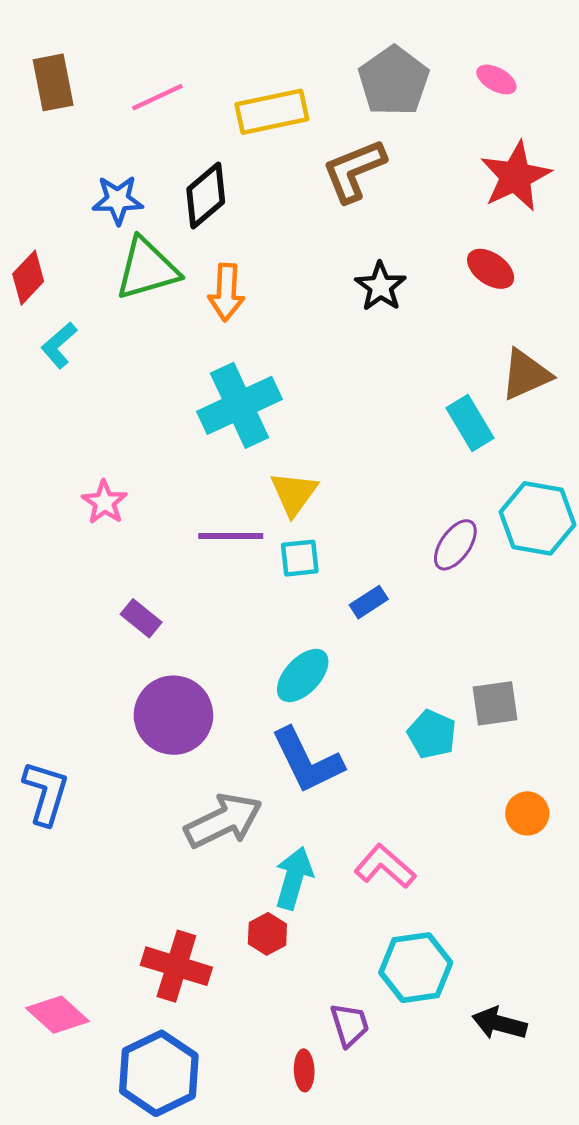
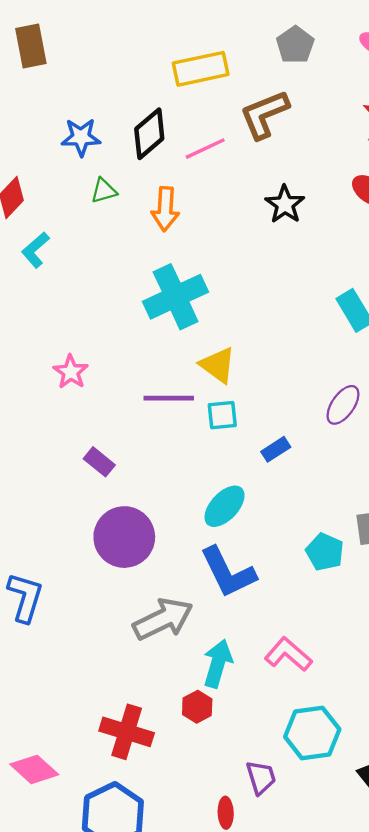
gray pentagon: (394, 81) -> (295, 45), size x0.7
pink line: (157, 97) -> (205, 149), moved
green triangle: (147, 269) -> (104, 191), size x0.5
yellow triangle: (294, 493) -> (218, 365), turned -30

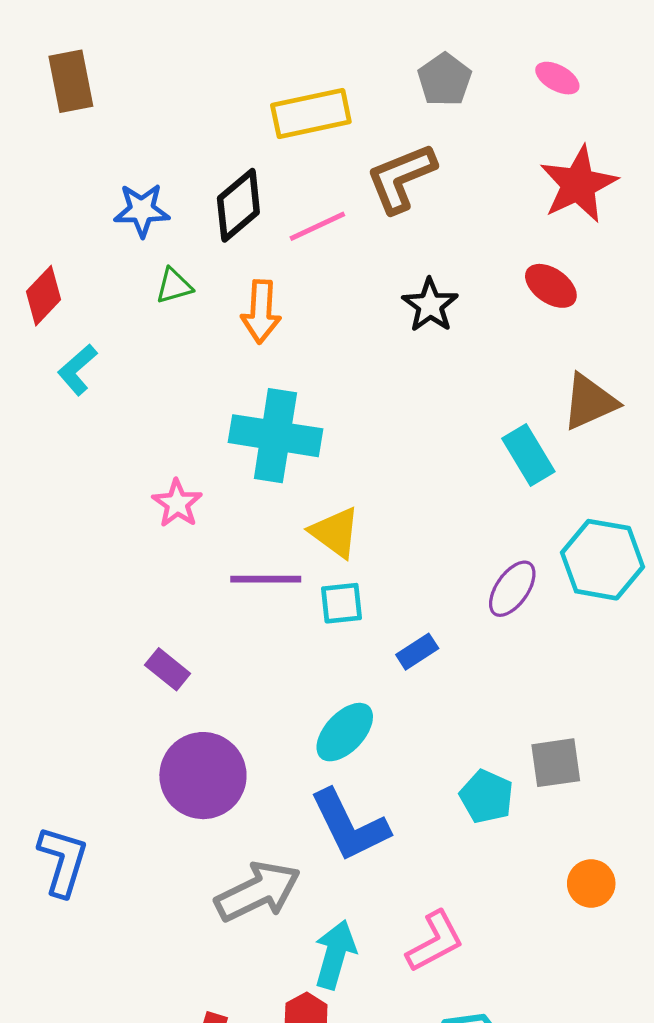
cyan cross: (176, 297) -> (275, 436), turned 34
pink star: (71, 372) -> (177, 503), moved
pink L-shape: (288, 654) -> (435, 941), turned 111

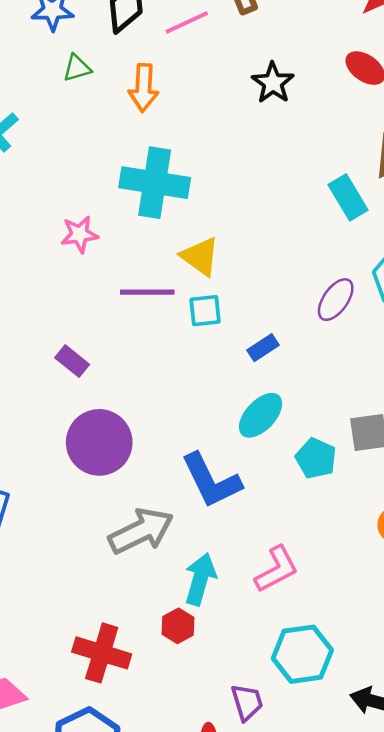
pink star: (177, 503) -> (80, 234), turned 30
cyan ellipse: (345, 732) -> (261, 415), moved

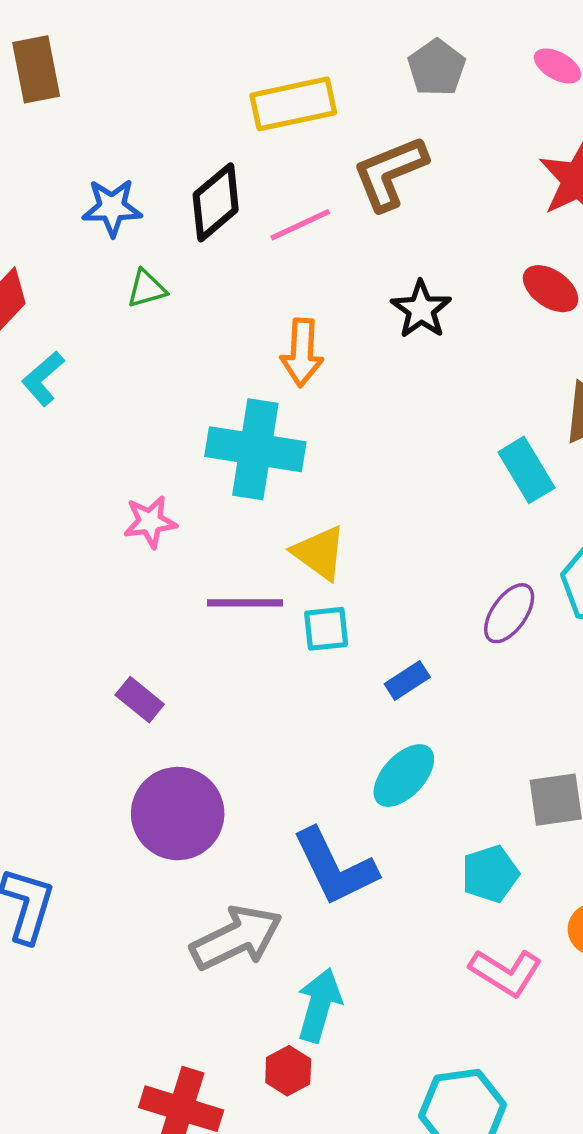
orange arrow: (144, 88) -> (302, 353), moved
cyan pentagon: (316, 458) -> (490, 874), moved, turned 30
pink L-shape: (277, 569) -> (506, 972), moved, turned 60

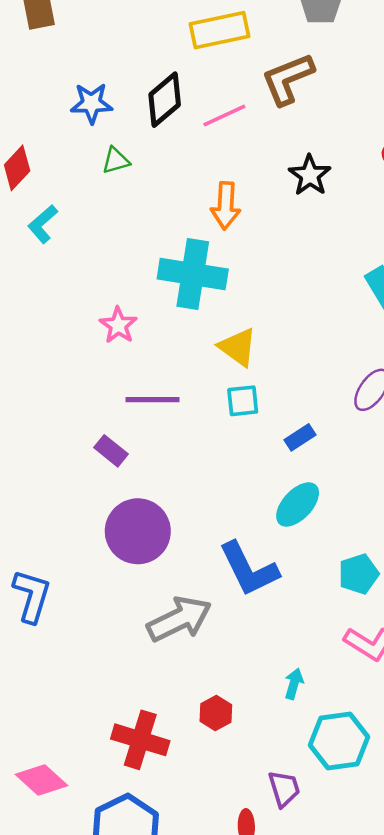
pink star: (150, 522) -> (118, 325), turned -30
purple line: (245, 603) -> (152, 400), moved
cyan arrow: (319, 1005) -> (294, 684), moved, size x0.6

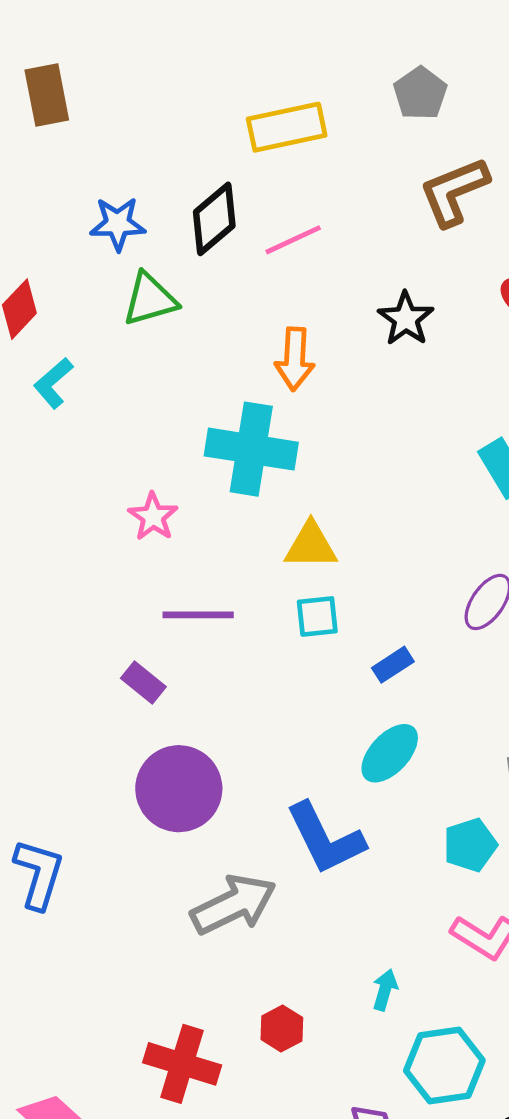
brown L-shape: (288, 79) -> (454, 192), moved
green triangle: (116, 161) -> (150, 299), size x1.5
yellow triangle: (238, 347) -> (311, 546), turned -36

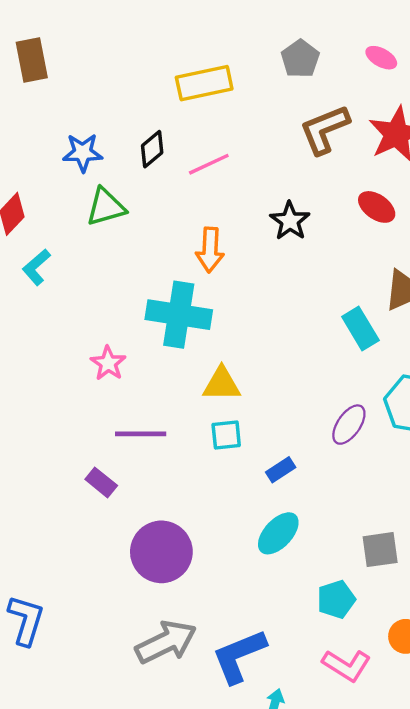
black diamond: (214, 219) -> (152, 149), size x0.7
purple circle: (179, 789) -> (161, 552), moved
blue L-shape: (325, 839) -> (239, 656), moved, turned 94

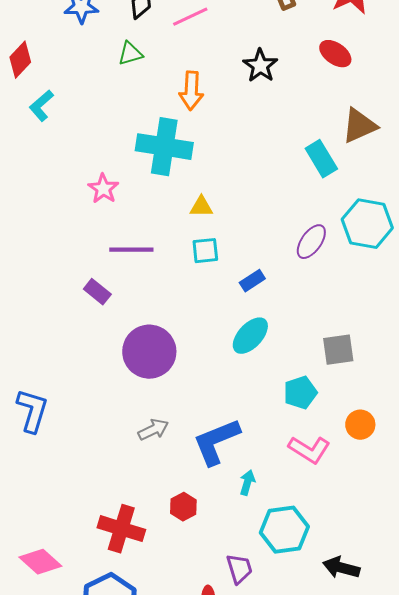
green triangle: (106, 207) -> (130, 54), moved, size x0.7
yellow triangle: (222, 384) -> (201, 207), size x0.7
gray arrow: (166, 642) -> (153, 430), size x0.6

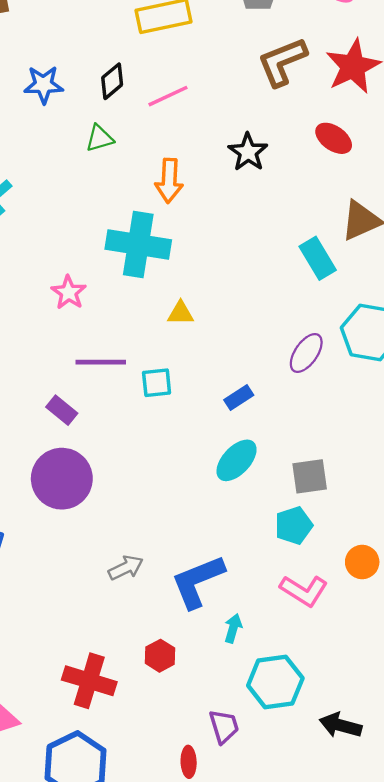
cyan square: (205, 251) -> (157, 383), moved
gray square: (338, 350) -> (310, 476), moved
purple circle: (149, 352) -> (62, 479), moved

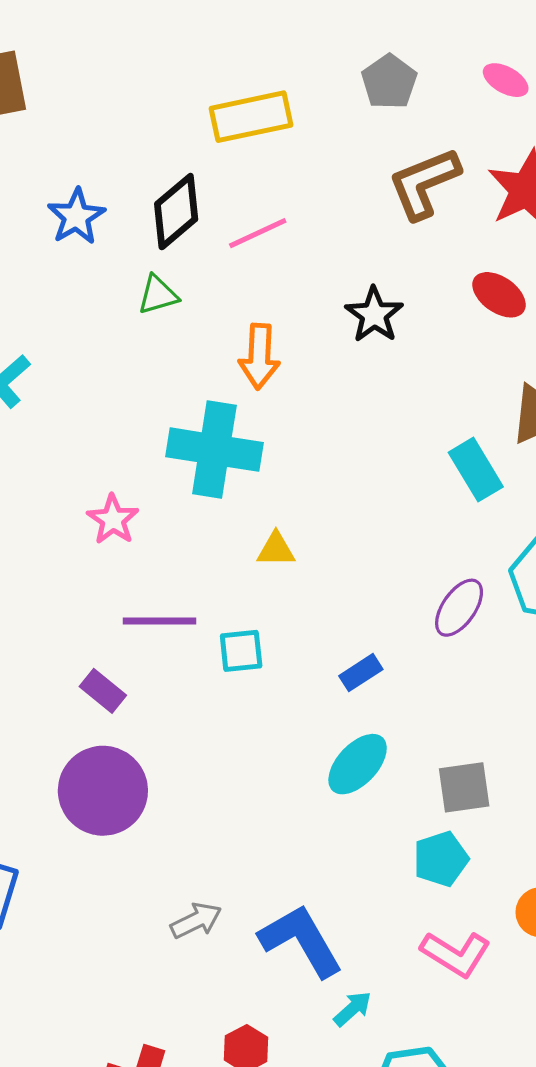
black diamond: (112, 81) -> (176, 212), size x1.4
blue star: (44, 85) -> (76, 217), turned -30
blue L-shape: (198, 581) -> (301, 941), turned 82
cyan arrow: (233, 628) -> (353, 1009), turned 32

